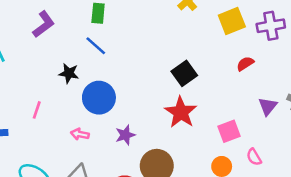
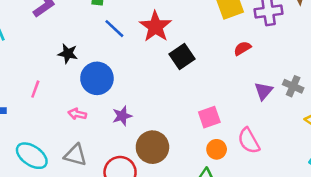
blue line: (96, 46) -> (114, 29), moved
red star: (181, 112) -> (155, 27), moved
pink square: (229, 131) -> (209, 117), moved
pink semicircle: (254, 157) -> (249, 141), size x1.5

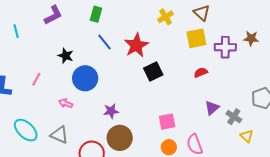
gray cross: (293, 86) -> (234, 117), moved
purple star: (122, 116) -> (111, 111), moved

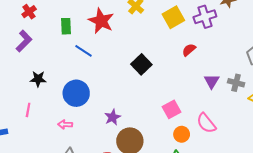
red star: (136, 45) -> (101, 21), moved
black star: (66, 56) -> (38, 79), moved

